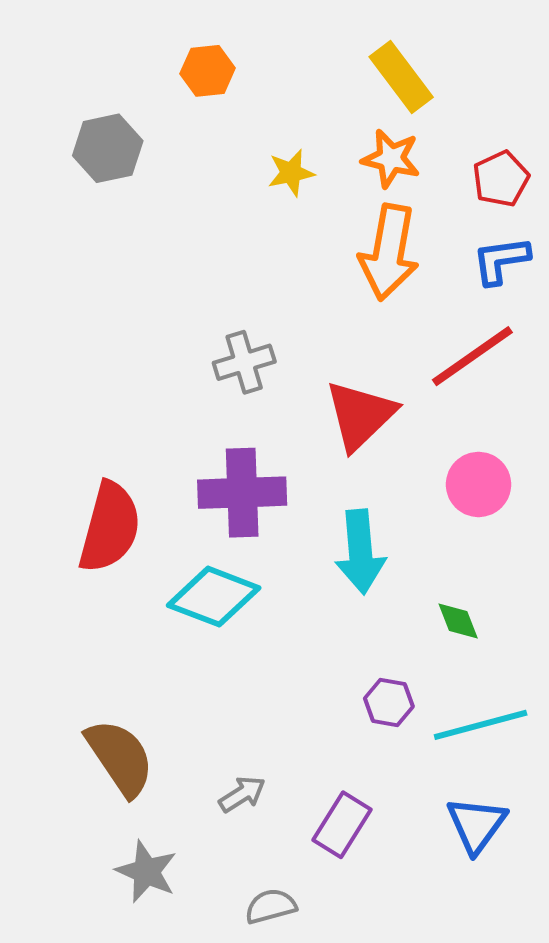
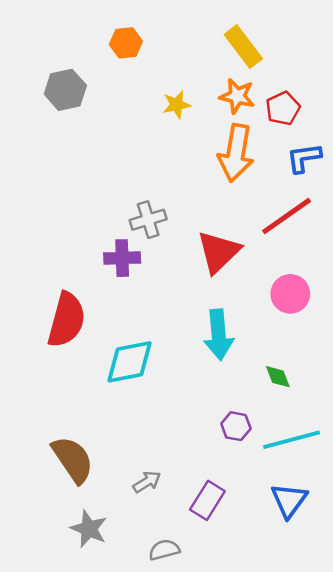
red pentagon: (501, 179) -> (283, 108), moved
purple cross: (242, 493) -> (122, 258), moved, size x0.7
cyan diamond: (214, 597) -> (130, 362), turned -32

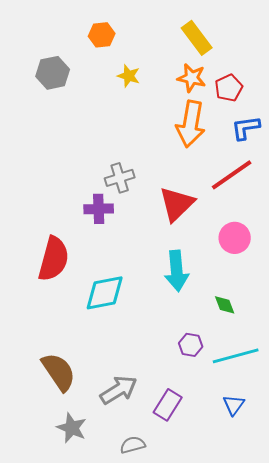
yellow star: (177, 105) -> (129, 76), moved, turned 30
gray arrow: (147, 482) -> (119, 390), size x1.6
blue triangle: (289, 500) -> (234, 405), size x0.7

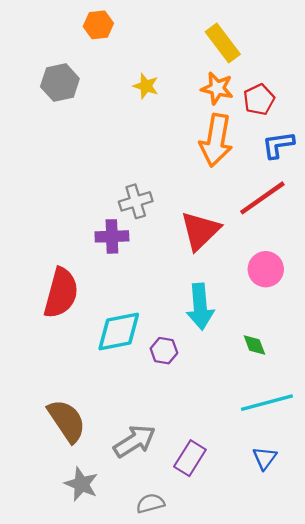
orange hexagon: (102, 35) -> (98, 25), moved
purple hexagon: (191, 345) -> (164, 351), moved

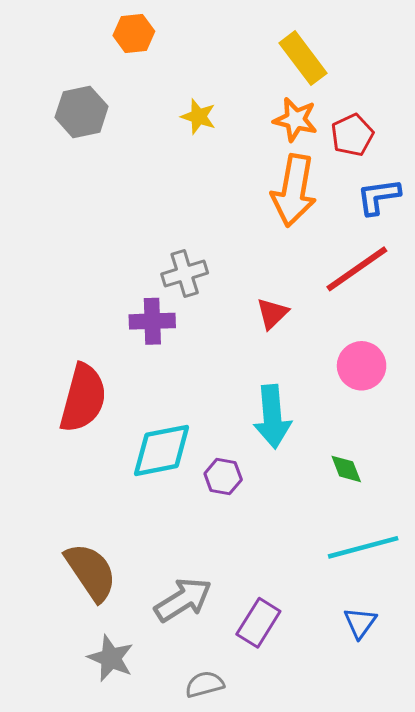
red triangle: (200, 231) -> (272, 313), size x0.6

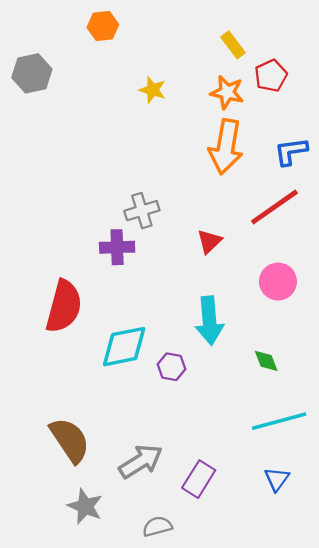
yellow rectangle: (303, 58) -> (233, 45), size x0.7
gray hexagon: (82, 112) -> (32, 73), moved
red pentagon: (352, 135) -> (271, 76), moved

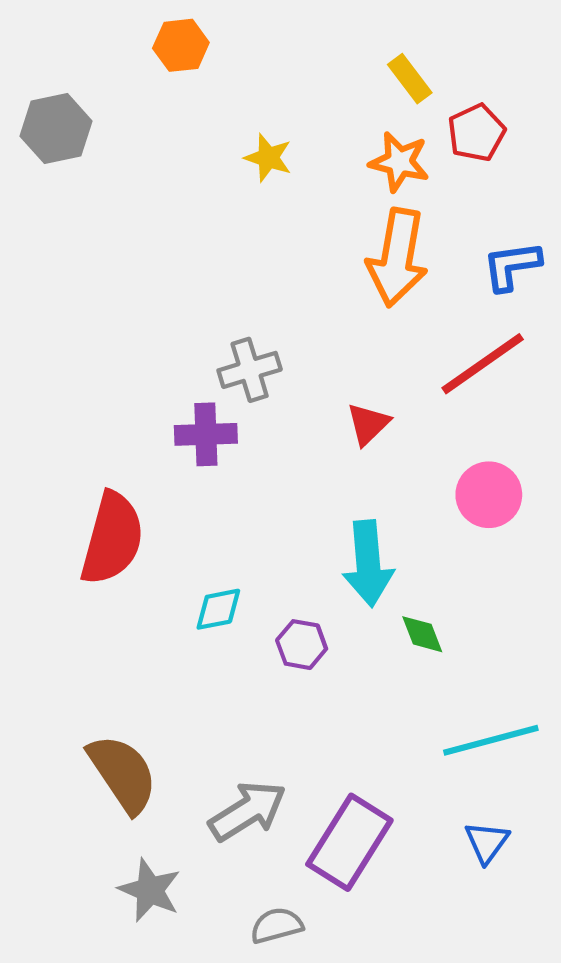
cyan diamond: (124, 347) -> (218, 609), size x0.6
green diamond: (266, 361) -> (422, 634), moved
purple rectangle: (199, 479) -> (349, 842), size x1.4

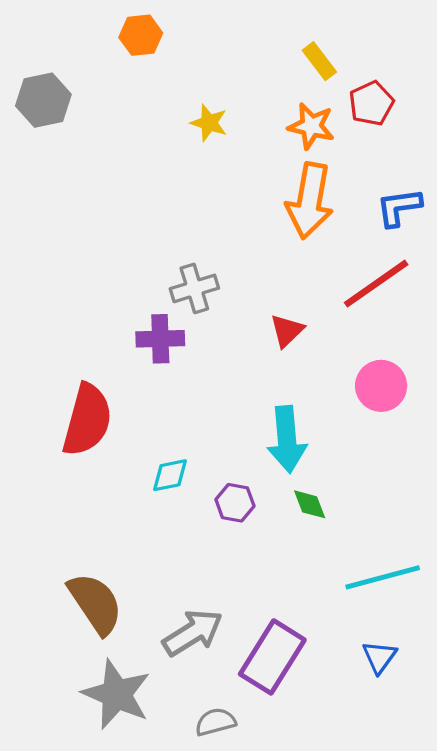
green diamond: (422, 634) -> (310, 504), moved
gray star: (150, 890) -> (116, 694), size x1.4

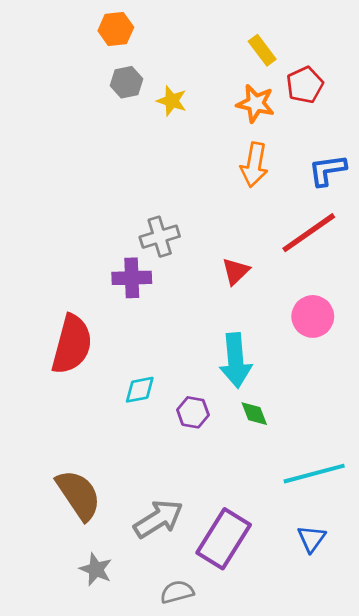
gray hexagon: (43, 100) -> (126, 82), moved, size x0.7
orange arrow: (310, 201) -> (254, 165), size x0.7
gray star: (116, 694) -> (96, 569), size x0.6

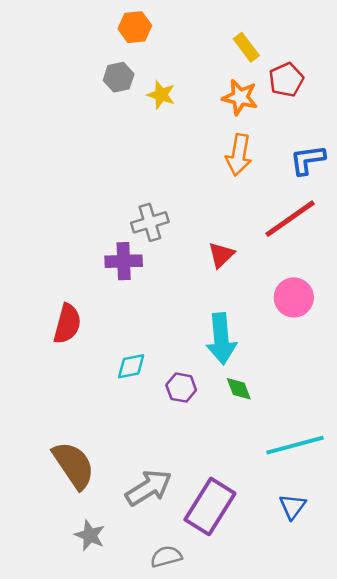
orange hexagon: (116, 29) -> (135, 27), moved
red semicircle: (72, 344) -> (67, 324), size x0.7

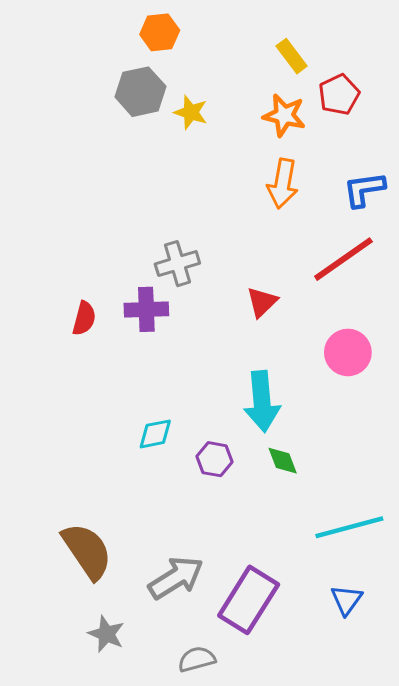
gray hexagon: (119, 77) -> (140, 92), size x1.4
red semicircle: (67, 324) -> (84, 318), moved, size x0.7

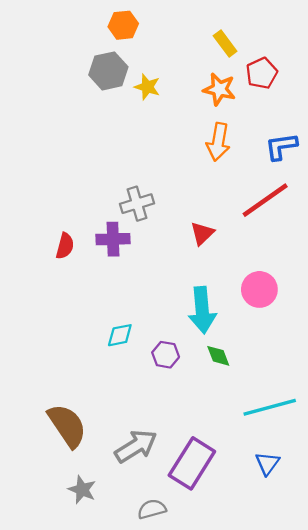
pink circle: (348, 352) -> (259, 289), moved

